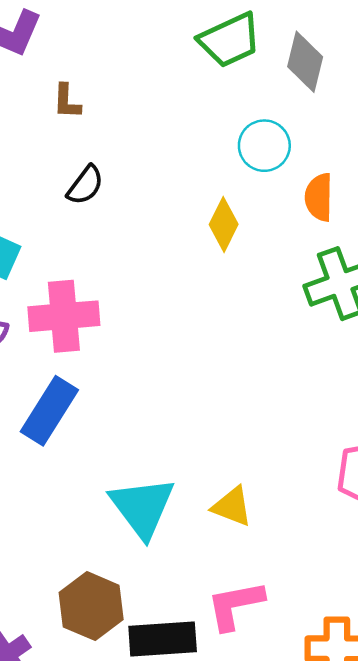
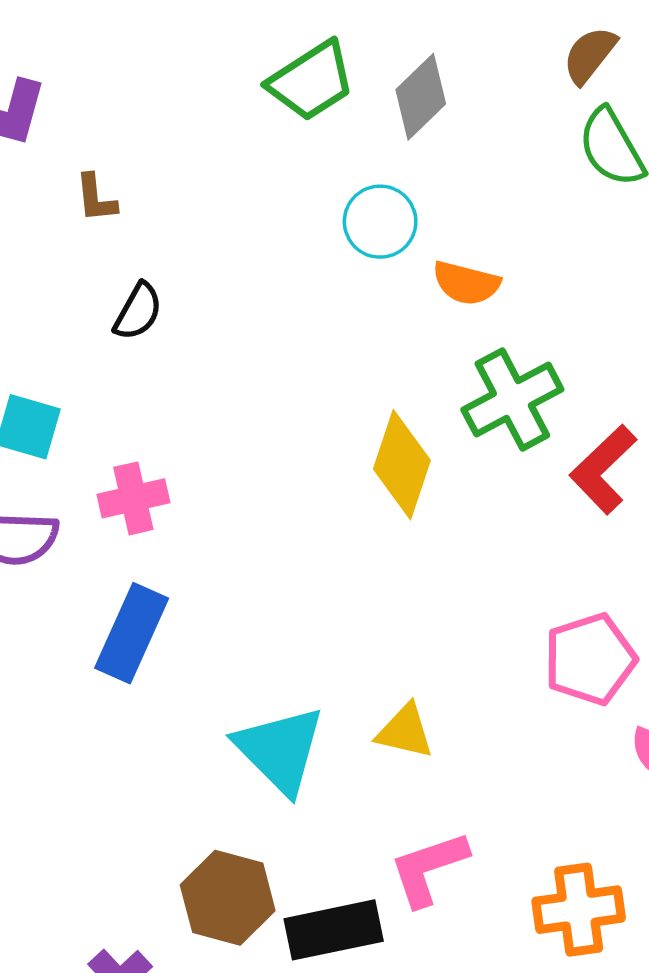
gray diamond: (305, 62) -> (421, 97), turned 40
orange semicircle: (319, 197) -> (466, 283), turned -69
yellow diamond: (224, 224) -> (402, 465), moved, size x1.4
pink cross: (64, 316) -> (133, 498), size x0.7

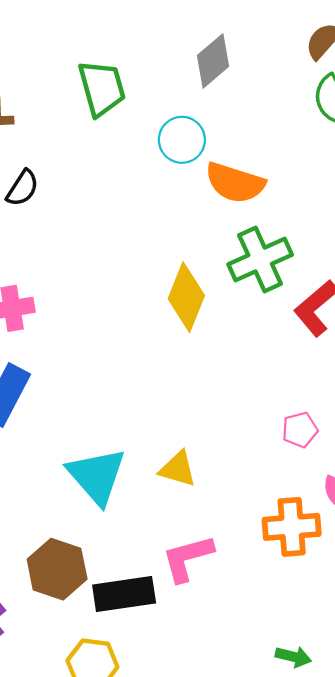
green trapezoid: (311, 81) -> (102, 88), moved, turned -76
orange semicircle: (466, 283) -> (235, 183), size x1.4
pink pentagon: (590, 659) -> (300, 430), size x0.6
orange cross: (579, 910) -> (292, 527), moved

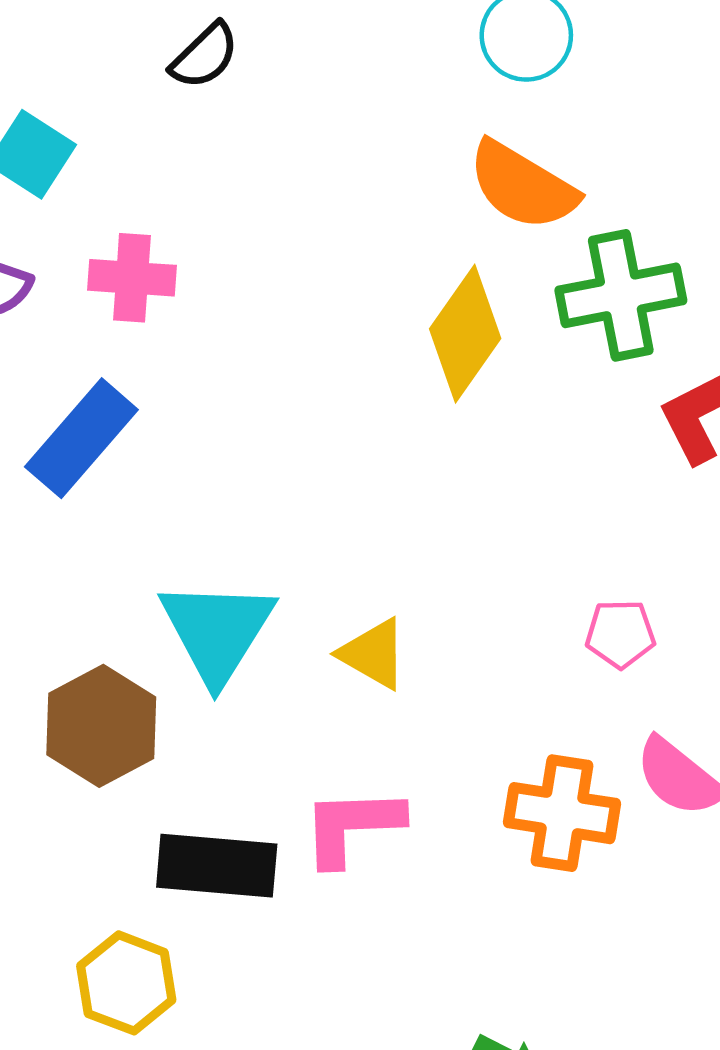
orange semicircle: (235, 183) -> (523, 186), moved
brown hexagon: (57, 569) -> (101, 726), moved

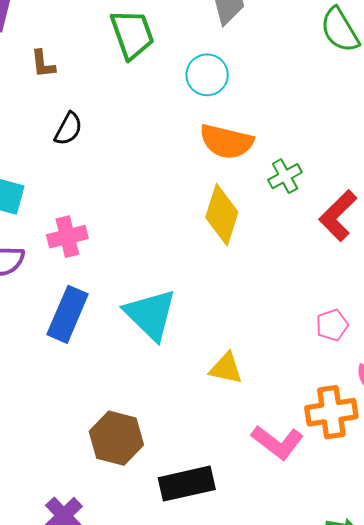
green cross: (621, 295) -> (285, 176), size x0.6
cyan triangle: (217, 631) -> (150, 314), moved
pink L-shape: (352, 826) -> (277, 442), moved, turned -123

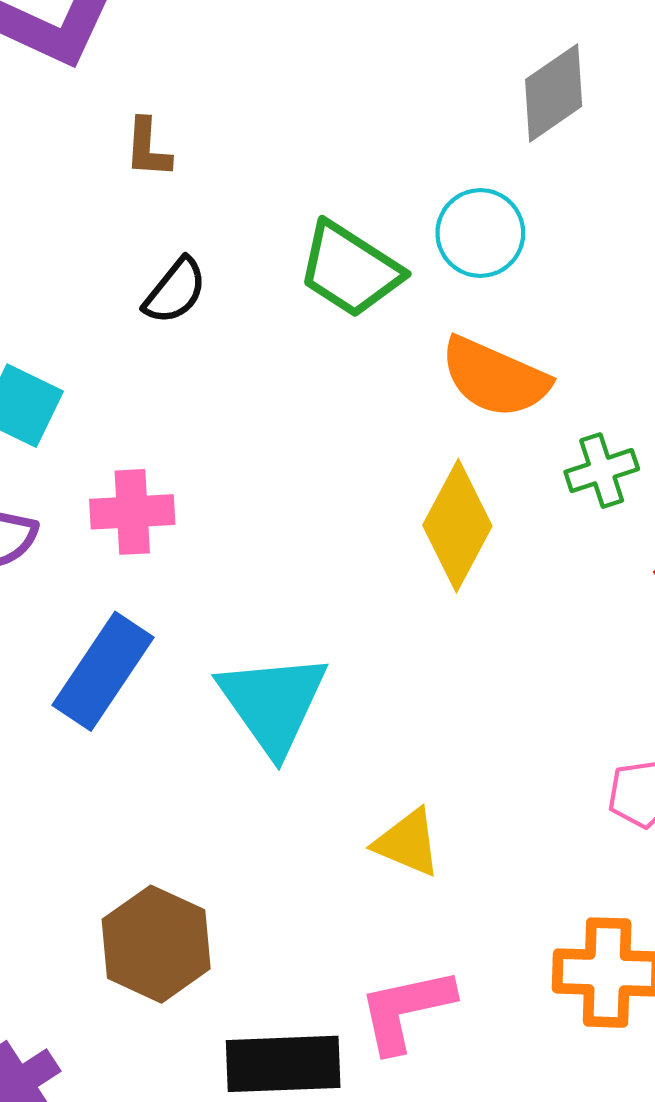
green trapezoid: (132, 34) -> (350, 270), moved, turned 132
pink L-shape: (277, 442) -> (406, 1010), moved, turned 120

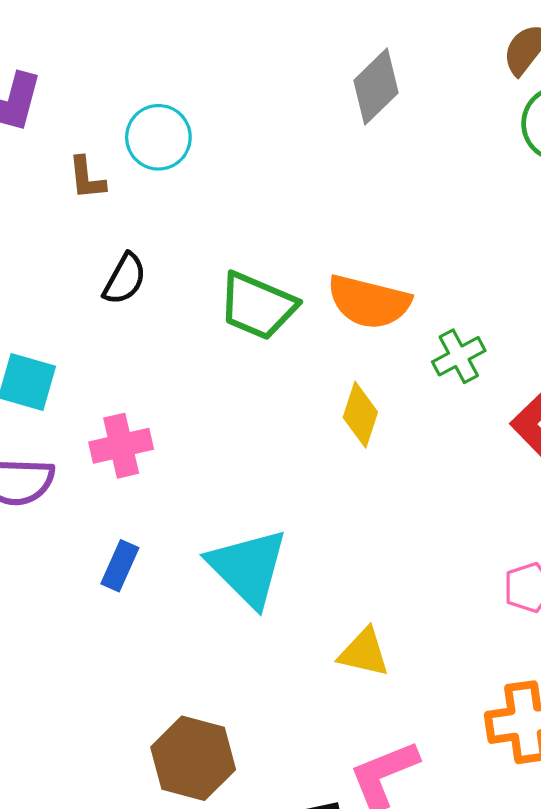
cyan circle: (480, 233) -> (158, 137), moved
green trapezoid: (350, 270) -> (257, 306), moved
yellow diamond: (457, 526) -> (360, 415), size x0.7
blue rectangle: (103, 671) -> (120, 566), size x0.6

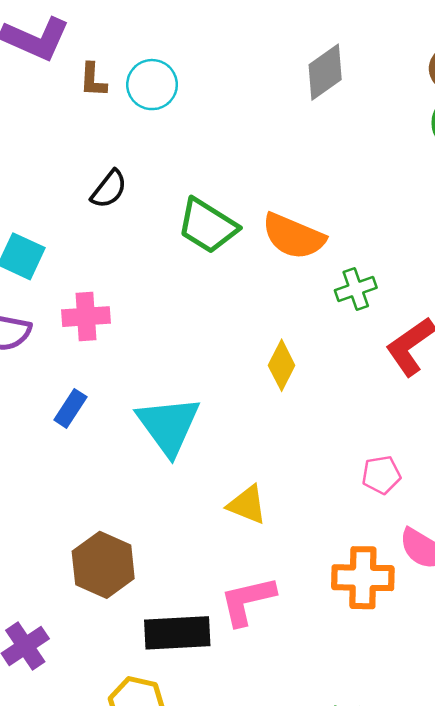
brown L-shape: (87, 178) -> (93, 80), moved
yellow diamond: (360, 415) -> (282, 365), moved

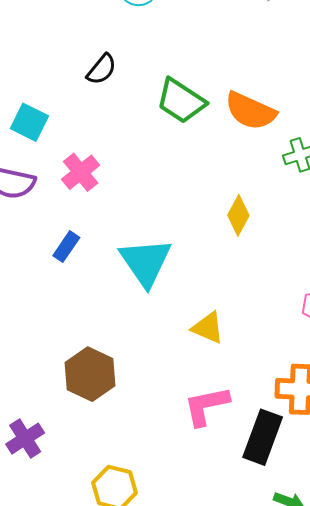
pink cross: (86, 317) -> (81, 172), turned -36
black rectangle: (177, 633) -> (263, 437), moved, turned -68

